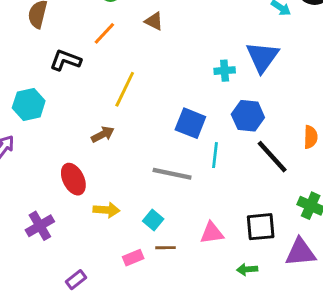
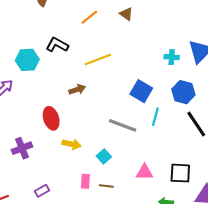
black L-shape: (65, 60) -> (57, 45), moved
yellow line: (125, 89) -> (98, 59), turned 35
brown line: (165, 248) -> (106, 186), moved
pink rectangle: (133, 258) -> (85, 181), turned -72

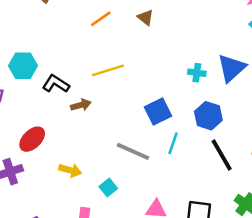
black L-shape: (57, 45) -> (56, 84), moved
blue square: (141, 91) -> (158, 111), turned 30
red ellipse: (51, 118) -> (32, 139), moved, turned 60

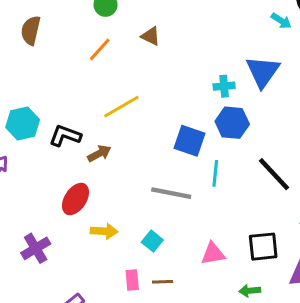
blue square: (158, 111) -> (189, 141), turned -32
blue hexagon: (208, 116) -> (232, 123), moved
red ellipse: (32, 139) -> (76, 199), moved

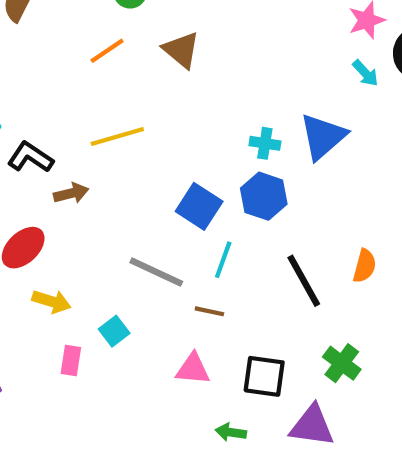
brown triangle: (151, 36) -> (181, 50), size x1.4
pink rectangle: (132, 280) -> (71, 361), moved
brown line: (163, 282) -> (209, 311), moved

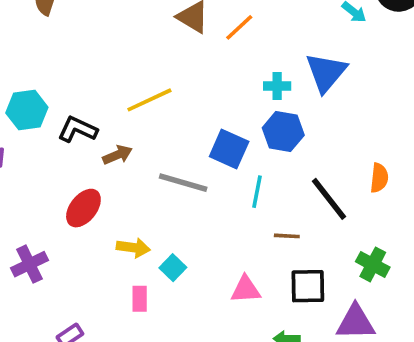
orange line: (107, 51) -> (239, 27), moved
gray line: (156, 272) -> (183, 183), moved
yellow arrow: (51, 301) -> (133, 248), moved
brown line: (209, 311) -> (287, 236), moved

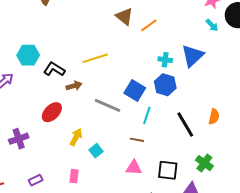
brown line: (287, 236) -> (137, 140), moved
yellow arrow: (133, 248) -> (76, 137), turned -78
pink rectangle: (140, 299) -> (74, 176), moved

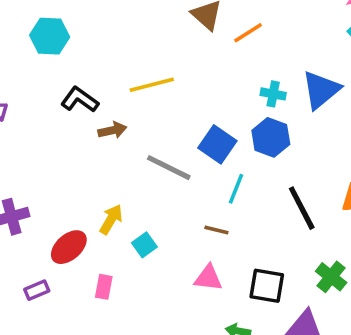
cyan hexagon: (28, 55) -> (50, 36), moved
red ellipse: (52, 112) -> (69, 247), moved

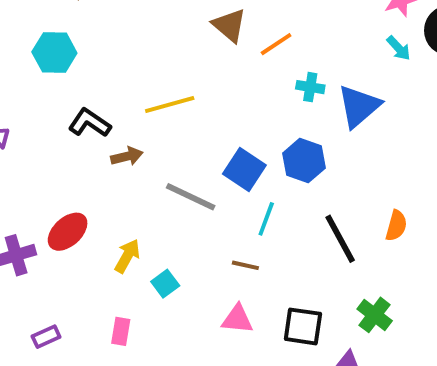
cyan cross: (273, 94) -> (310, 87), moved
red ellipse: (69, 247) -> (68, 232), moved

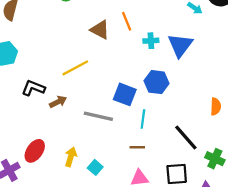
brown triangle: (229, 25) -> (100, 30), moved
orange line: (276, 44) -> (127, 21), turned -66
black line: (340, 239) -> (186, 138), moved

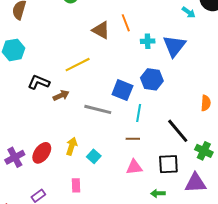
red ellipse: (35, 151) -> (42, 153), moved

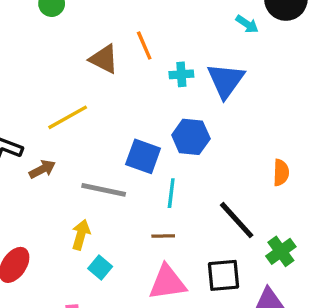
yellow arrow: (72, 146) -> (81, 235), moved
green cross: (204, 151) -> (281, 251), turned 30
pink triangle: (134, 167) -> (167, 282), size x1.4

